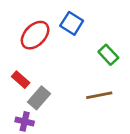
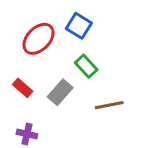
green rectangle: (108, 55) -> (86, 66), moved
gray rectangle: (39, 98) -> (60, 92), moved

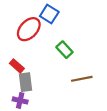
blue square: (79, 26) -> (49, 14), moved
gray rectangle: (60, 92) -> (26, 82), moved, turned -48

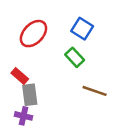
blue square: (49, 14) -> (82, 29), moved
brown line: (82, 79) -> (95, 91), turned 30

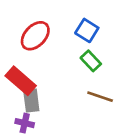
green rectangle: (75, 57) -> (91, 61), moved
red rectangle: (20, 76) -> (21, 81), size x1.6

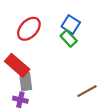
green rectangle: (91, 61) -> (69, 38), moved
brown line: (100, 97) -> (87, 91), moved, turned -48

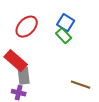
brown line: (87, 91) -> (81, 85), turned 48

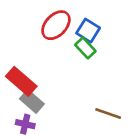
red ellipse: (27, 27) -> (56, 25), moved
gray rectangle: (24, 76) -> (32, 101), turned -42

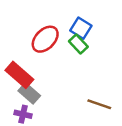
red ellipse: (56, 25) -> (45, 39), moved

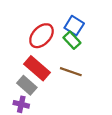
red rectangle: (19, 75) -> (37, 68), moved
brown line: (99, 104) -> (71, 72), moved

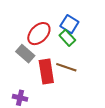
red rectangle: (37, 68) -> (46, 71), moved, turned 40
gray rectangle: (27, 85) -> (25, 54), moved

